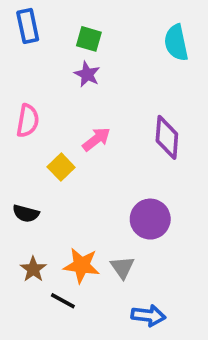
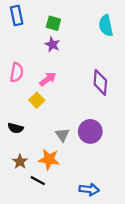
pink arrow: (96, 139) -> (48, 79), moved
gray triangle: (122, 267) -> (62, 135), moved

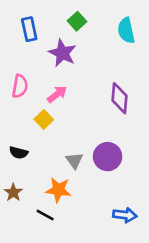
blue rectangle: (17, 15) -> (29, 29), moved
green square: (53, 23) -> (77, 21), moved, turned 32
purple star: (52, 44) -> (62, 53), size x1.5
brown star: (20, 162) -> (13, 192), moved
blue arrow: (89, 189) -> (125, 215), moved

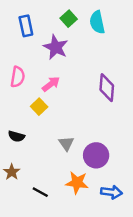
cyan semicircle: (126, 30) -> (97, 22), moved
purple circle: (108, 157) -> (96, 155), moved
orange star: (58, 190) -> (77, 183), moved

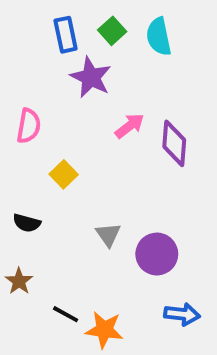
blue rectangle: (26, 26) -> (66, 35), moved
pink arrow: (51, 84) -> (130, 126), moved
orange star: (77, 183) -> (104, 330), moved

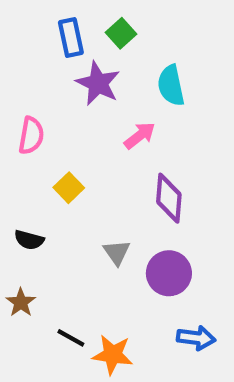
cyan semicircle: (159, 37) -> (171, 85), moved
purple diamond: (174, 143) -> (169, 198), moved

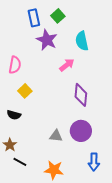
yellow square: (69, 188) -> (25, 91), moved
gray triangle: (117, 252) -> (56, 136), moved, turned -48
black line: (71, 338) -> (20, 162), moved
blue arrow: (196, 338) -> (94, 162), turned 84

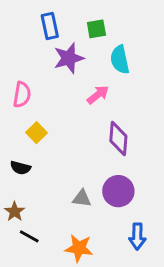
green square: (58, 16) -> (96, 29), moved, turned 32
purple star: (47, 40) -> (69, 58), turned 30

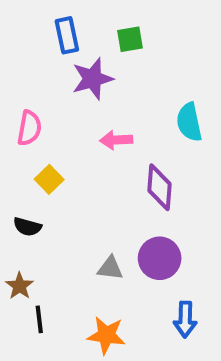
cyan semicircle: (120, 60) -> (189, 122), moved
pink arrow: (98, 95) -> (116, 140), moved, turned -145
black line: (29, 236) -> (39, 319), turned 54

